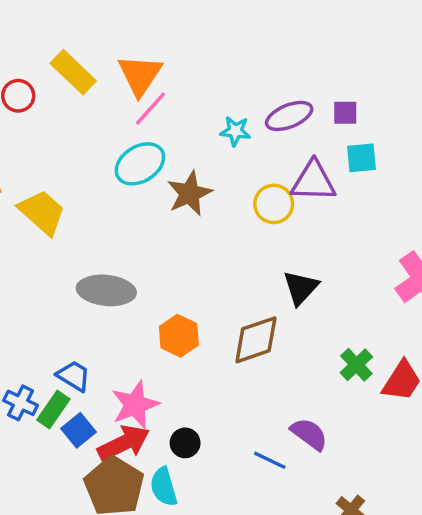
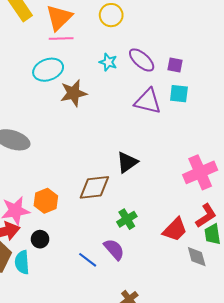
pink line: (150, 109) -> (61, 39), turned 35
purple ellipse: (289, 116) -> (142, 60), turned 52
yellow circle: (274, 204) -> (111, 15), moved
orange hexagon: (179, 336) -> (46, 201), moved
green cross: (356, 365) -> (127, 219), moved

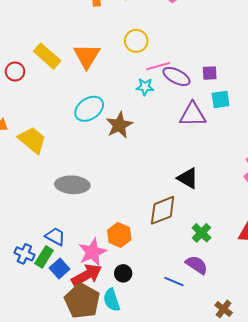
pink line: (61, 39) -> (158, 66), moved
black triangle: (127, 162) -> (188, 178), turned -40

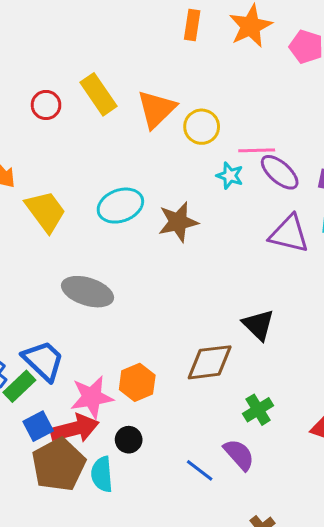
yellow circle: (136, 41) -> (202, 127), moved
cyan ellipse: (89, 109) -> (120, 206), moved
blue trapezoid: (55, 236) -> (43, 361), size x1.4
blue square: (60, 269) -> (38, 426), moved

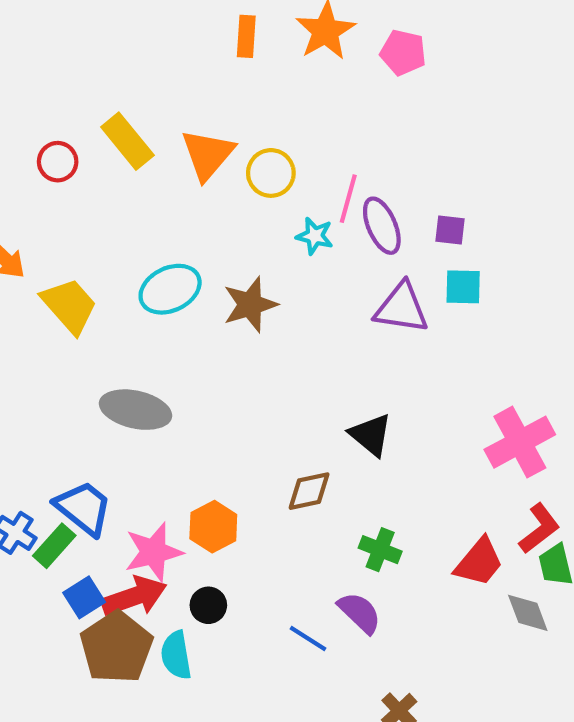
pink line: (257, 150) -> (348, 199), turned -68
purple ellipse: (280, 172) -> (382, 226), turned 30
brown diamond: (210, 362) -> (309, 491), size x0.7
green cross: (258, 410) -> (380, 550), turned -32

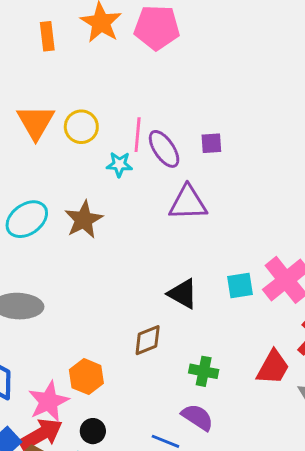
pink pentagon: (403, 52) -> (157, 27), size x1.4
cyan square: (463, 287) -> (240, 285), moved

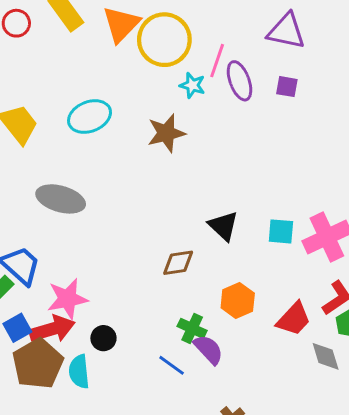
yellow circle: (81, 127) -> (164, 40), size x1.6
purple triangle: (188, 203) -> (286, 31), moved
brown star: (84, 220) -> (166, 133), moved
green cross: (204, 371) -> (192, 328), moved
orange hexagon: (86, 377) -> (238, 300), moved

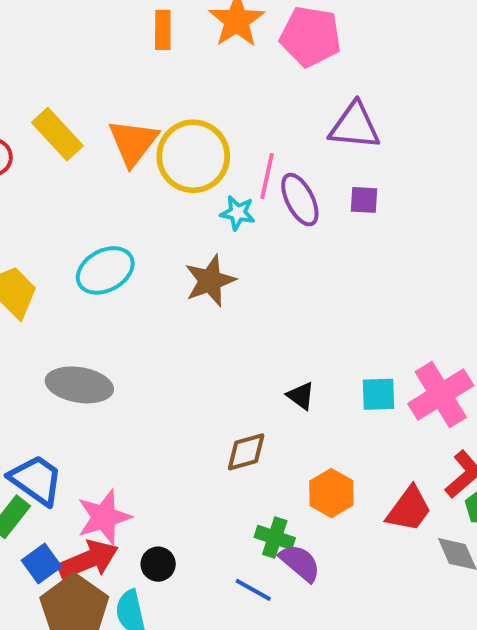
black triangle: (223, 226) -> (301, 396), size x0.7

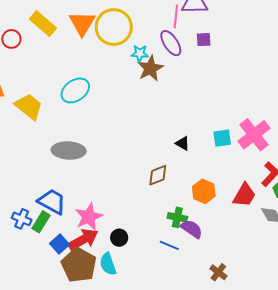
pink line: (267, 176) -> (176, 16), moved
brown star: (210, 281) -> (150, 68), moved

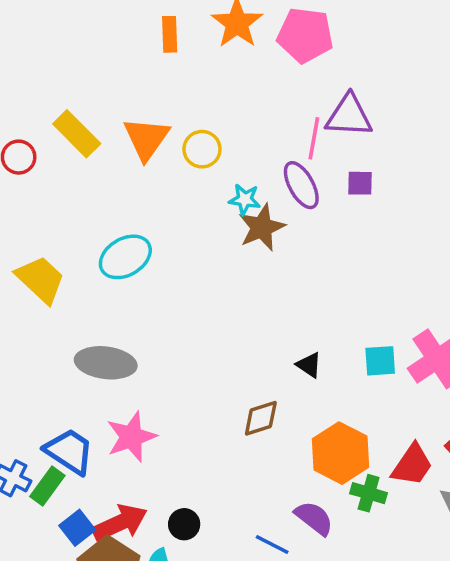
yellow circle: (114, 27) -> (202, 149), size x0.6
orange hexagon: (204, 191) -> (340, 453), size x1.4
pink star: (89, 217) -> (131, 437), moved
green cross: (177, 217) -> (369, 493), moved

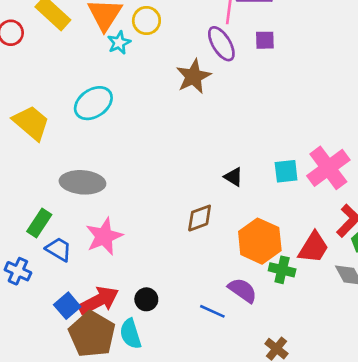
cyan star: (245, 199) -> (119, 43), moved, turned -30
blue trapezoid: (69, 451) -> (59, 249), size x0.7
green rectangle: (47, 486) -> (39, 223), moved

